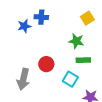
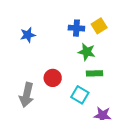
blue cross: (41, 17) -> (76, 28), moved

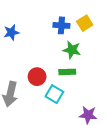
green rectangle: (95, 73) -> (67, 72), moved
cyan square: (80, 95) -> (54, 94), moved

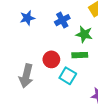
blue cross: (61, 25) -> (62, 20), moved, turned -32

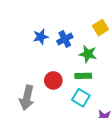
blue star: (27, 18) -> (41, 37), moved
cyan square: (68, 76) -> (81, 98), moved

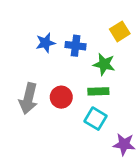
blue cross: (65, 39) -> (76, 46), turned 35
gray arrow: (27, 98) -> (28, 99), moved

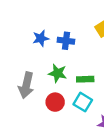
green star: (104, 64) -> (58, 73), moved
red circle: (61, 97) -> (55, 102), moved

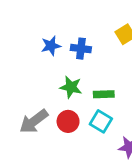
gray arrow: (26, 85) -> (34, 121), moved, turned 40

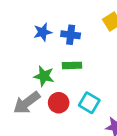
green star: (71, 87) -> (44, 76), moved
green rectangle: (104, 94) -> (72, 65), moved

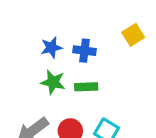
green star: (44, 76) -> (53, 82), moved

